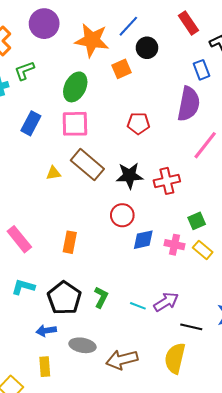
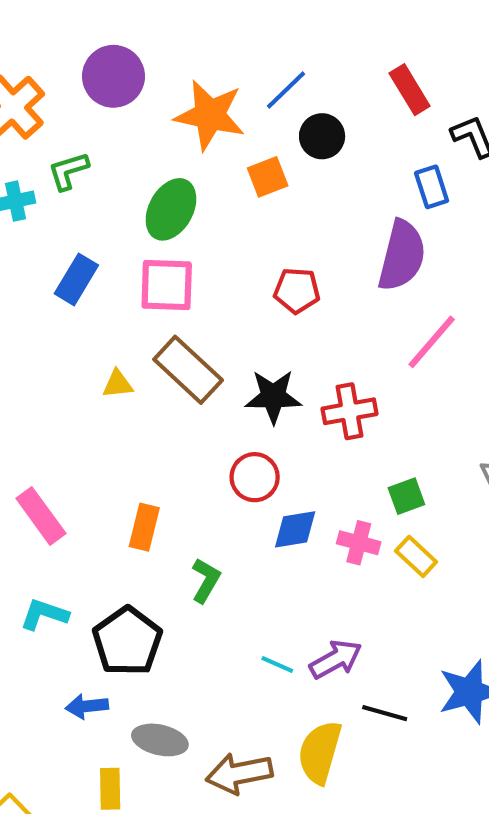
green L-shape: (101, 297) -> (206, 580), moved
yellow semicircle: (175, 358) -> (320, 752), moved
yellow rectangle: (45, 367) -> (110, 789), moved

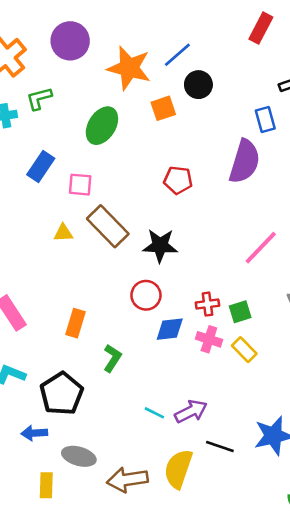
red rectangle: (410, 90) -> (261, 28), moved, turned 56
pink square: (167, 285) -> (80, 185), moved, size x0.7
pink line: (432, 342) -> (261, 248), moved
red cross: (349, 411) -> (207, 304), moved, size x0.7

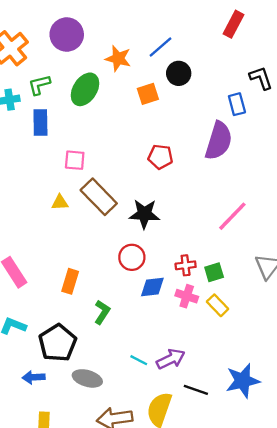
orange star: (129, 68) -> (118, 59), size x0.7
green ellipse: (102, 126) -> (85, 89), moved
blue rectangle: (41, 166) -> (40, 122), moved, turned -35
gray ellipse: (79, 456) -> (87, 378), moved

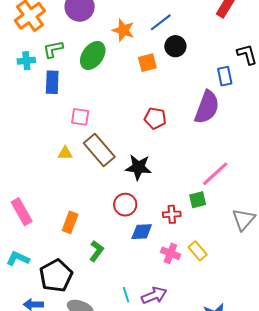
green square: (214, 272) -> (198, 200), moved
pink cross: (187, 296) -> (170, 253), moved
cyan line: (139, 360) -> (126, 295), turned 42

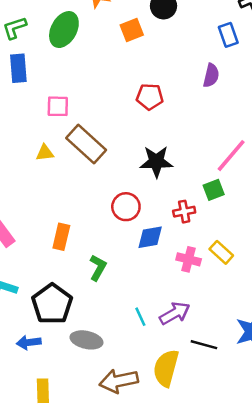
purple semicircle: (207, 107) -> (211, 75), size x0.6
black star: (138, 167) -> (156, 162), moved

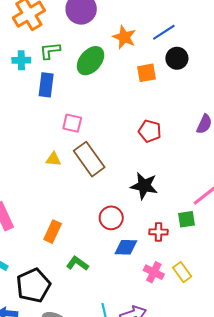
green L-shape: (98, 268) -> (77, 263), turned -95

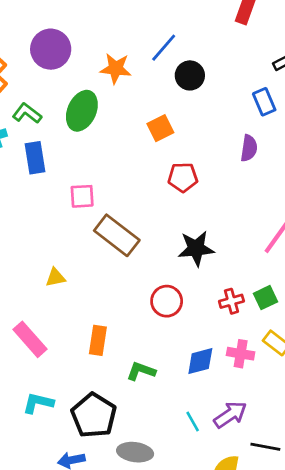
green L-shape: (50, 51) -> (27, 113), turned 60
orange square: (147, 73) -> (160, 128), moved
yellow triangle: (53, 159) -> (55, 278), moved
green square: (187, 219) -> (265, 298), moved
blue diamond: (126, 247) -> (200, 361), moved

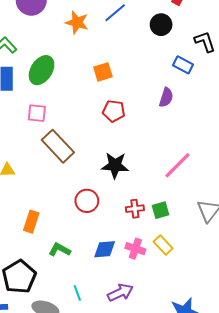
black circle: (190, 75) -> (161, 25), moved
blue rectangle: (264, 102) -> (183, 65), turned -48
green ellipse: (82, 111) -> (42, 70), moved
cyan line: (193, 422) -> (77, 293), moved

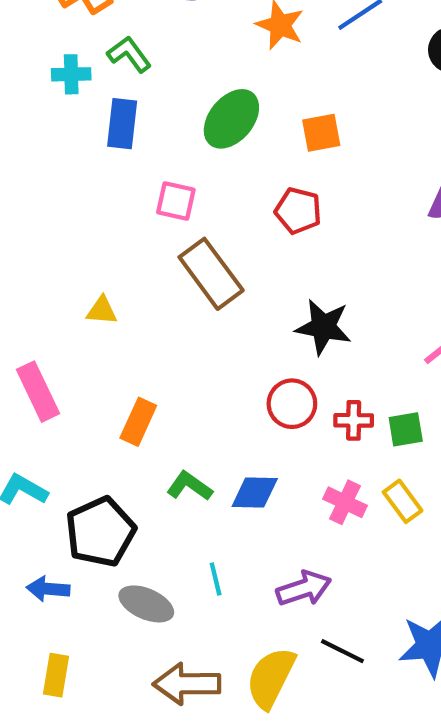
green ellipse: (42, 70) -> (231, 119), moved
red pentagon: (114, 111) -> (298, 211), moved
red circle: (87, 201) -> (292, 404), moved
blue diamond: (105, 249) -> (255, 493), moved

